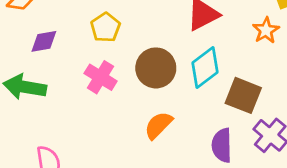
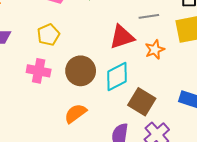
orange star: (266, 30) -> (155, 50), moved
pink cross: (101, 77) -> (39, 71), turned -30

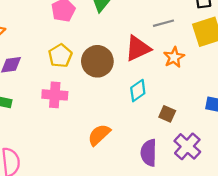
brown circle: (81, 71) -> (97, 61), moved
cyan diamond: (117, 76) -> (138, 91), size x0.7
brown square: (142, 102) -> (167, 114), size x0.6

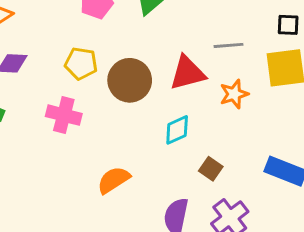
yellow pentagon: (60, 56) -> (81, 63), turned 30

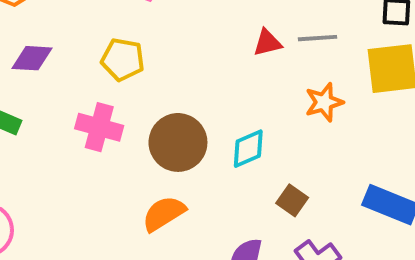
red triangle: (188, 73) -> (267, 43), moved, size x0.6
brown circle: (130, 80) -> (178, 142), moved

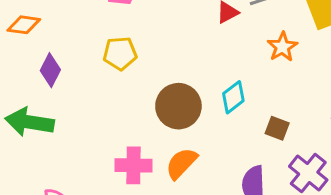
purple diamond: (32, 58) -> (50, 70), turned -52
pink cross: (99, 127) -> (134, 165), moved

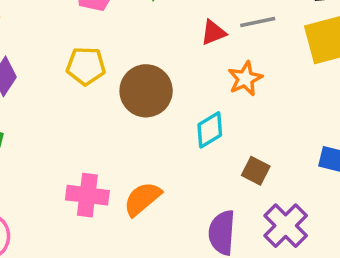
orange star: (282, 47) -> (245, 79), moved
brown circle: (178, 106) -> (146, 91), moved

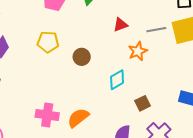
gray line: (258, 22) -> (156, 30), moved
brown circle: (146, 91) -> (82, 57), size x0.6
brown square: (256, 171) -> (143, 103), turned 35

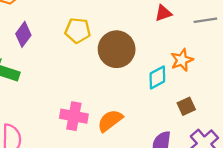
orange star: (138, 51) -> (182, 60), moved
brown circle: (82, 57) -> (117, 49), size x1.8

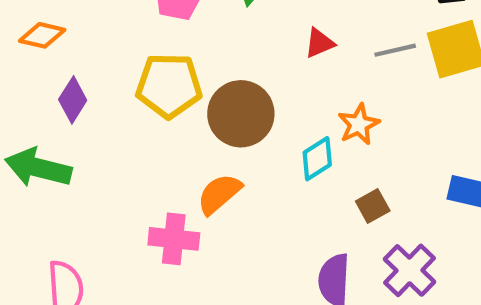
yellow pentagon: (78, 30) -> (169, 86), size x1.4
orange semicircle: (110, 121) -> (219, 194), moved

